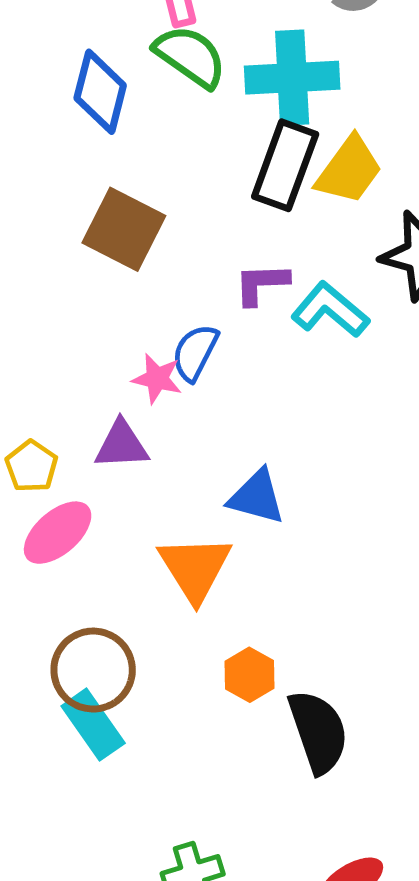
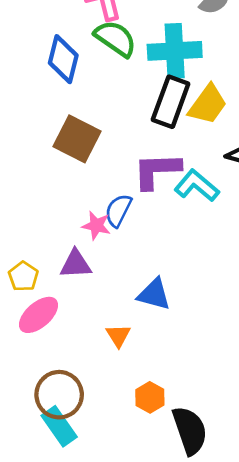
purple L-shape: (261, 284) -> (157, 171), size x1.5
orange triangle: (195, 568) -> (118, 336), size x0.6

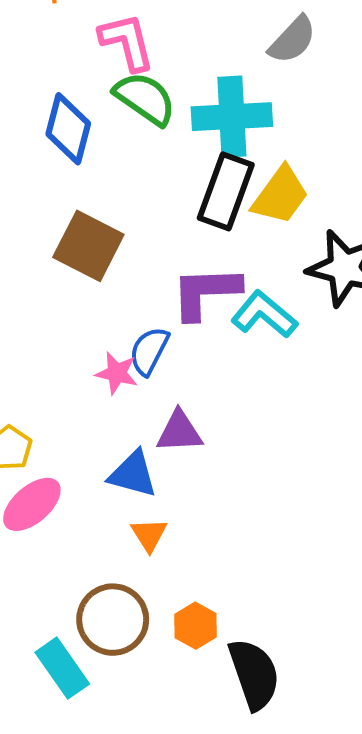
purple triangle: (76, 264) -> (179, 432), moved
blue triangle: (154, 294) -> (133, 474), moved
brown circle: (59, 395) -> (113, 620), moved

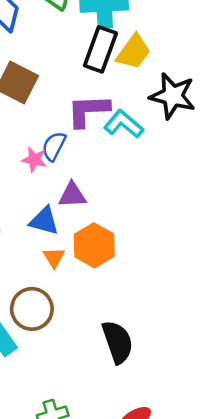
orange hexagon: (196, 626) -> (94, 245), moved, size x1.6

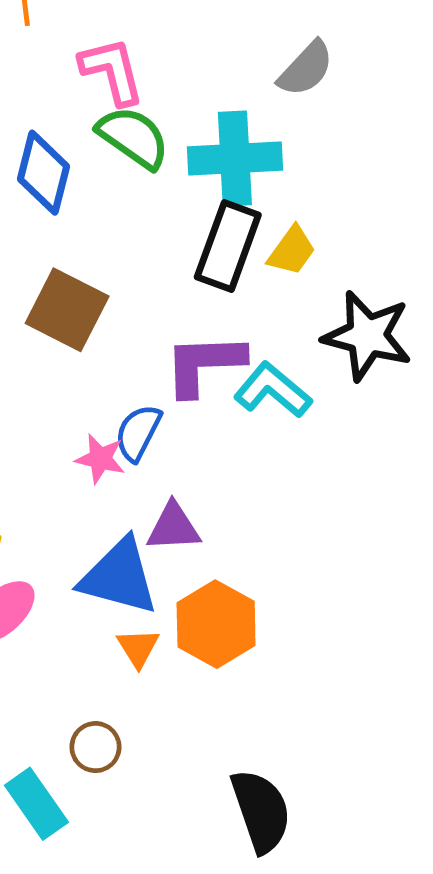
yellow trapezoid: (133, 52) -> (292, 251), size x0.7
blue triangle: (44, 221) -> (119, 577), size x1.4
brown circle: (32, 309) -> (95, 747), size x0.6

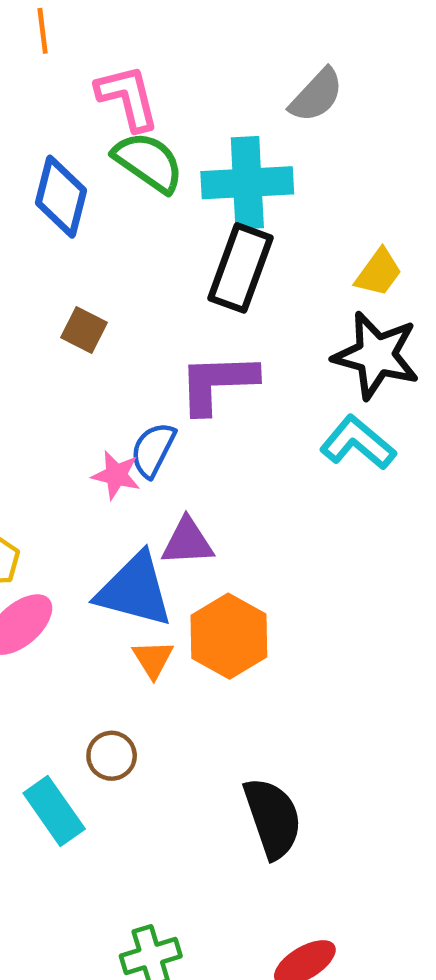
yellow trapezoid: (292, 251) -> (379, 272), moved
brown square: (67, 310) -> (84, 330), size x0.6
cyan L-shape: (273, 390) -> (358, 443), moved

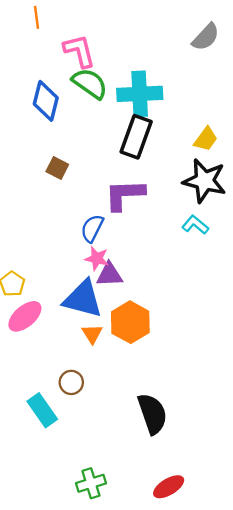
gray semicircle: (316, 95) -> (206, 37), moved
cyan L-shape: (358, 443) -> (195, 225), size x0.7
pink star: (116, 475) -> (97, 258), moved

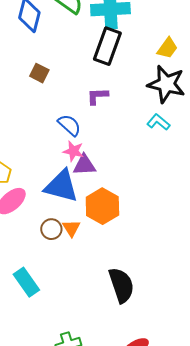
purple L-shape: (125, 195) -> (97, 96), size x0.6
blue semicircle: (92, 228) -> (69, 125), turned 105
orange triangle: (92, 334) -> (71, 228), moved
brown circle: (71, 382) -> (51, 229), moved

